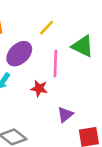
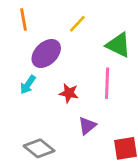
pink line: (55, 64) -> (107, 83), moved
purple triangle: (65, 115) -> (87, 126), moved

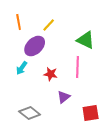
yellow line: (77, 24) -> (49, 25), moved

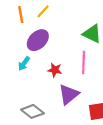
yellow line: (49, 25) -> (43, 11), moved
purple triangle: (64, 97) -> (69, 94), size x1.5

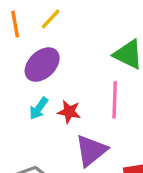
cyan arrow: (24, 64) -> (39, 108), moved

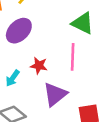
cyan arrow: (39, 108) -> (13, 78), moved

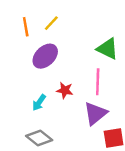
purple triangle: (55, 94) -> (95, 114), moved

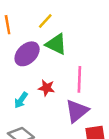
yellow line: (51, 23) -> (45, 21), moved
green triangle: (108, 49) -> (56, 44), moved

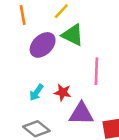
red star: (46, 88) -> (63, 92), moved
purple triangle: (77, 111) -> (81, 114), moved, turned 40

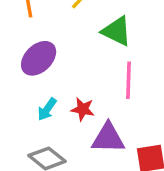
green triangle: (73, 35) -> (117, 31), moved
purple ellipse: (43, 45) -> (39, 58), moved

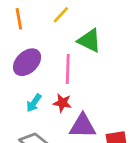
pink line: (129, 80) -> (68, 69), moved

